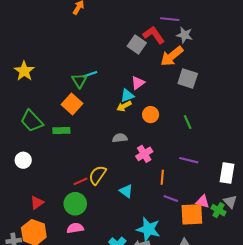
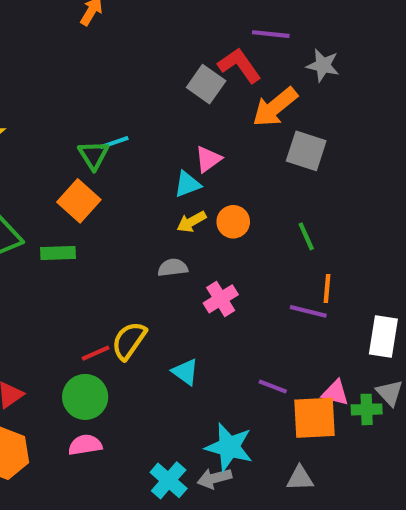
gray star: (185, 35) -> (323, 65), moved
yellow arrow: (124, 106) -> (191, 222), moved
orange line: (162, 177) -> (327, 288), moved
green cross: (218, 210) -> (367, 409), turned -32

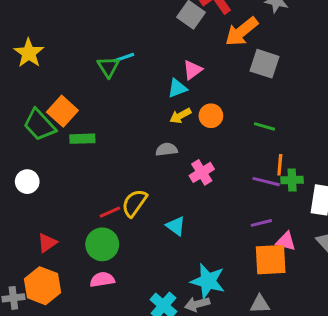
orange square: (79, 201) -> (62, 111), moved
green line: (306, 236) -> (265, 126), turned -50
purple line: (273, 387) -> (261, 223), moved, turned -35
green cross: (367, 409) -> (292, 180), moved

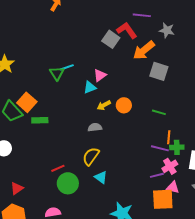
pink triangle: (193, 70) -> (100, 75), moved
cyan triangle: (177, 88) -> (90, 87), moved
pink cross: (202, 172) -> (170, 166), moved
yellow semicircle: (134, 203) -> (91, 156), moved
green circle: (102, 244) -> (68, 183), moved

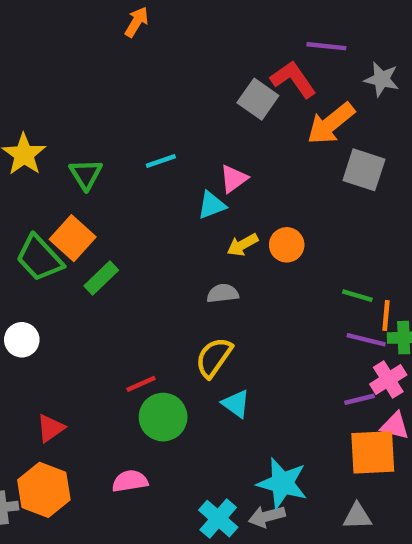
green triangle: (57, 73) -> (86, 174), moved
green line: (159, 112) -> (357, 296), moved
green rectangle: (40, 120) -> (101, 278), turned -42

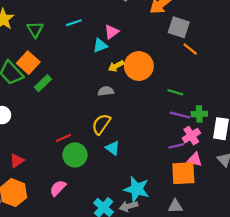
orange circle: (287, 245) -> (139, 66), size x1.6
orange line: (386, 315) -> (190, 49), moved, turned -56
pink semicircle: (130, 481) -> (58, 188), turned -36

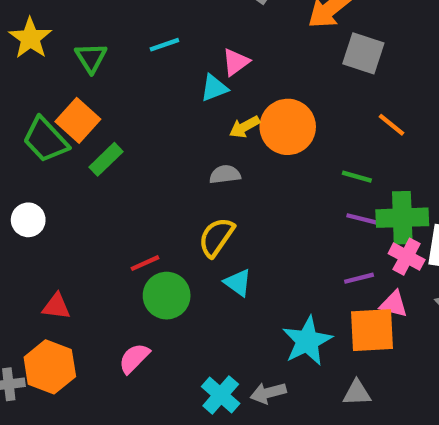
orange line: (190, 49) -> (391, 125), moved
green cross: (199, 114) -> (402, 218), size x1.6
pink cross: (191, 136) -> (407, 257), moved, turned -30
red triangle: (17, 161) -> (56, 306), turned 42
cyan star: (137, 189) -> (307, 341), moved, turned 30

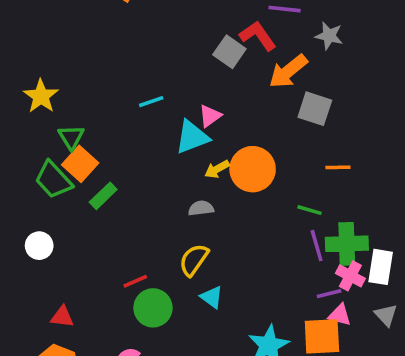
green triangle: (91, 58) -> (71, 137), moved
cyan triangle: (214, 88) -> (192, 137), size x1.5
orange line: (391, 125) -> (338, 167), turned -40
purple line: (366, 220) -> (317, 246), turned 60
purple line: (359, 278) -> (329, 294), moved

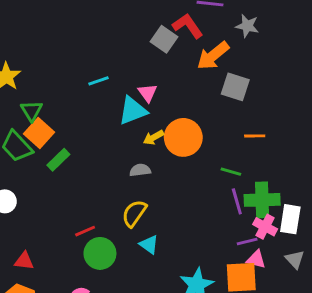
pink triangle: (210, 116) -> (148, 93), turned -30

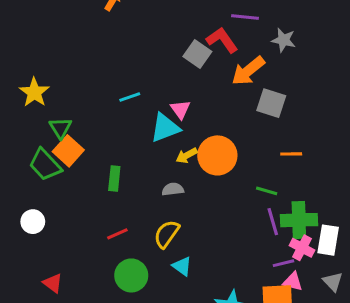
green rectangle: (58, 160) -> (114, 179), moved, turned -40
red line: (85, 231) -> (117, 234), moved
red triangle: (24, 261) -> (53, 283), turned 30

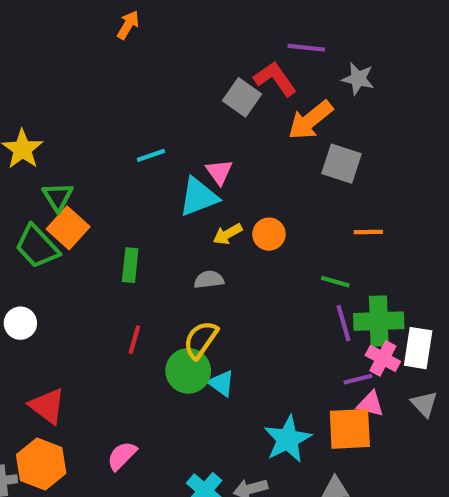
orange circle: (217, 155) -> (269, 234), size x0.6
red line: (117, 234) -> (134, 340), turned -50
green circle: (131, 275) -> (188, 371), moved
red triangle: (53, 283) -> (47, 406), size x1.4

